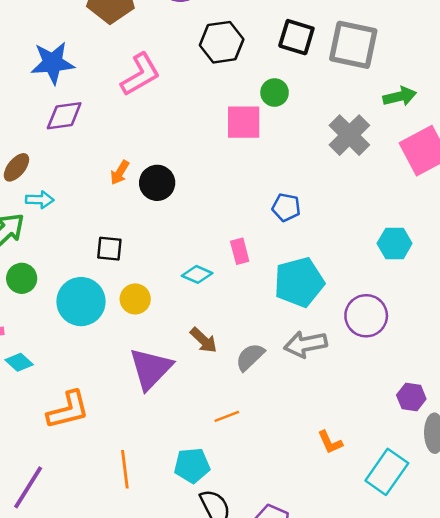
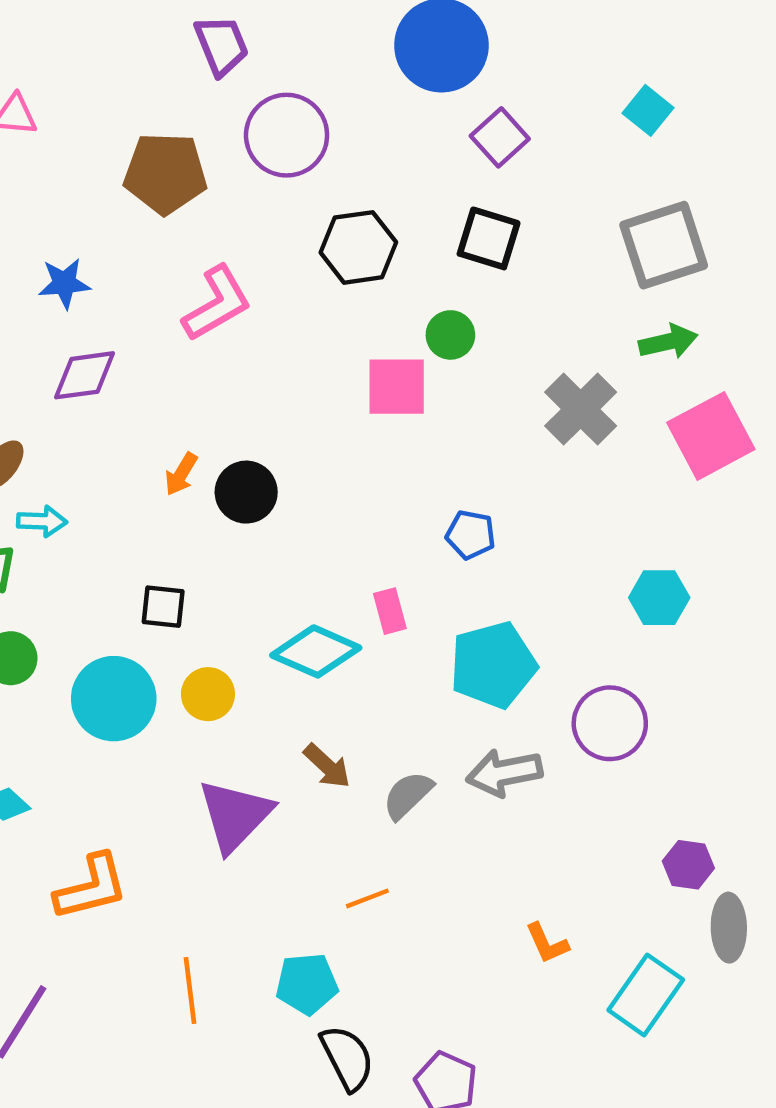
gray square: (353, 45) -> (664, 245), moved, turned -30
blue star: (53, 63) -> (64, 283), size x0.7
cyan diamond: (197, 274) -> (316, 651), size x1.6

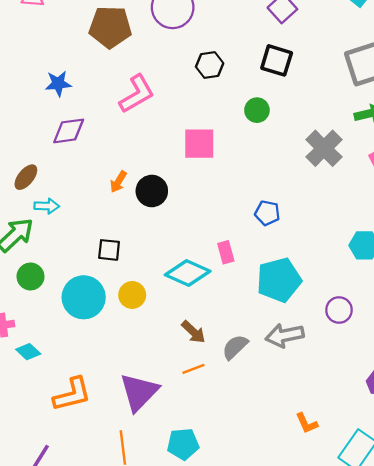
black hexagon: (358, 247) -> (210, 65), size x0.7
pink square: (397, 387) -> (199, 144), moved
purple circle: (610, 723) -> (339, 310), size x0.7
purple triangle: (235, 815) -> (139, 392), moved
orange line: (367, 898) -> (193, 369), moved

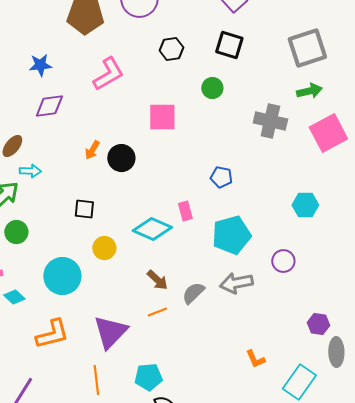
gray cross: (324, 148) -> (270, 121), turned -32
cyan circle: (84, 297) -> (62, 276), moved

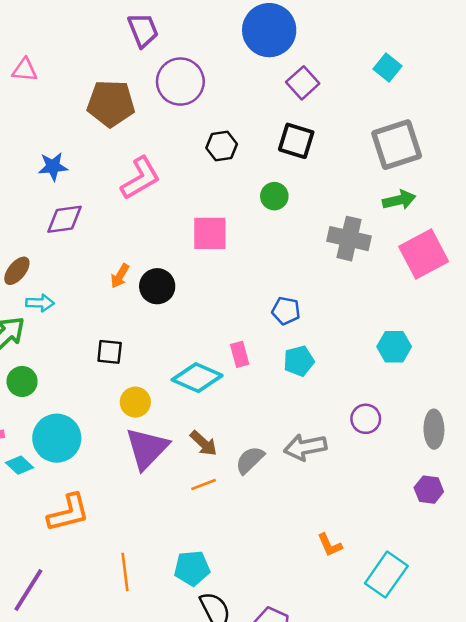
cyan pentagon: (231, 235) -> (299, 361), moved, size x0.6
cyan circle: (62, 276) -> (57, 438), moved
purple hexagon: (318, 324) -> (429, 490), moved
purple triangle: (110, 332) -> (147, 448), moved
gray ellipse: (336, 352) -> (434, 429), moved

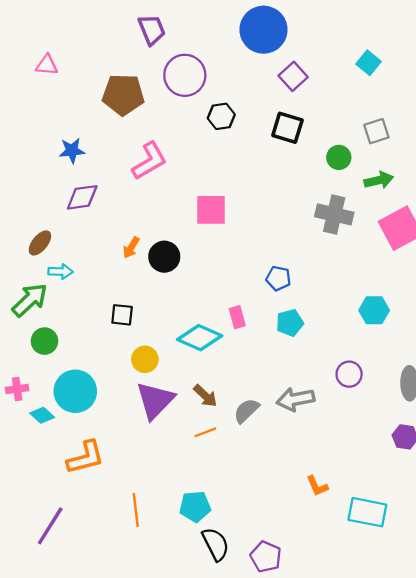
gray square: (397, 145) -> (376, 131), size x0.6
black hexagon: (222, 146) -> (221, 116), moved
green circle: (274, 196) -> (339, 157), moved
cyan rectangle: (386, 575) -> (367, 512), turned 66

